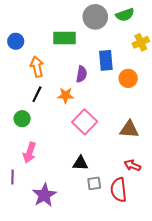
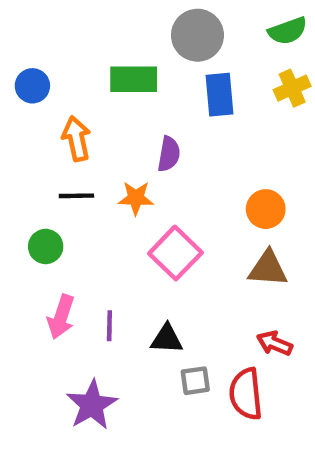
green semicircle: (125, 15) -> (288, 31), moved
blue rectangle: (106, 60) -> (219, 95), moved
orange circle: (128, 78) -> (266, 209), moved
black line: (37, 94) -> (76, 196), turned 63
purple line: (13, 177) -> (109, 326), moved

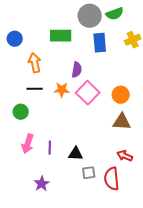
green semicircle: (288, 31) -> (115, 14), moved
pink square: (175, 253) -> (88, 93), moved
purple star: (92, 405) -> (42, 184), size x0.7

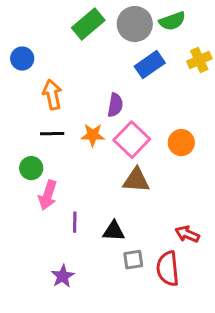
green rectangle: (61, 36) -> (88, 24), moved, turned -40
blue rectangle: (100, 43) -> (150, 65), turned 60
brown triangle: (122, 122) -> (136, 180), moved
pink arrow: (28, 144) -> (48, 195), moved

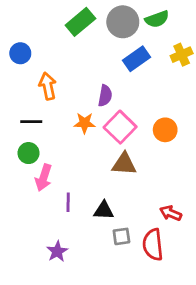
black line: (52, 134) -> (31, 122), moved

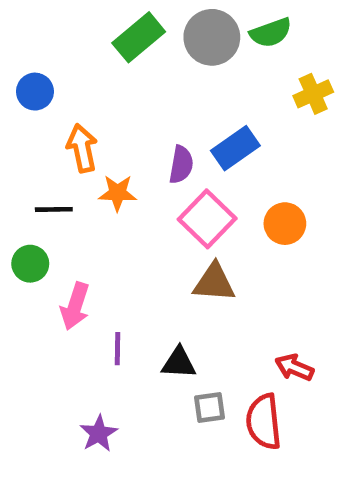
blue rectangle: (136, 59) -> (235, 148), moved
orange star: (85, 123) -> (118, 193), moved
green circle: (29, 153) -> (30, 264), moved

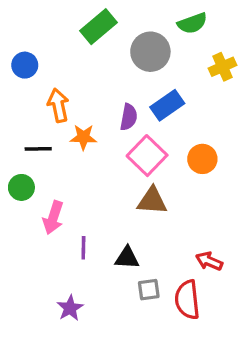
gray circle: (212, 37) -> (150, 52), moved

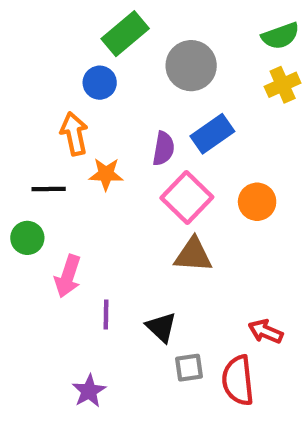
green semicircle: (192, 23) -> (280, 36), moved
blue circle: (25, 65) -> (100, 83), moved
black triangle: (127, 258) -> (161, 327), turned 40

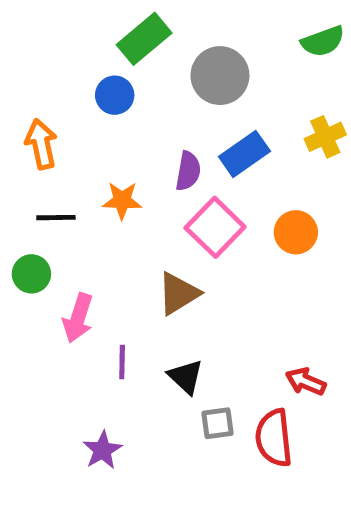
yellow cross: (283, 85) -> (325, 137), moved
orange arrow: (74, 134) -> (41, 144), moved
brown triangle: (193, 255) -> (178, 293), moved, turned -36

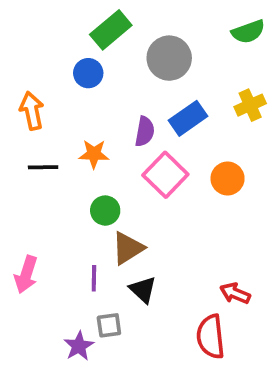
green circle: (31, 274) -> (105, 211), moved
brown triangle: (178, 293) -> (128, 248), moved
pink arrow: (78, 318) -> (26, 275), moved
gray square: (218, 423) -> (109, 325), moved

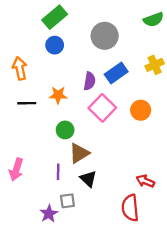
green rectangle: (111, 30) -> (55, 17), moved

